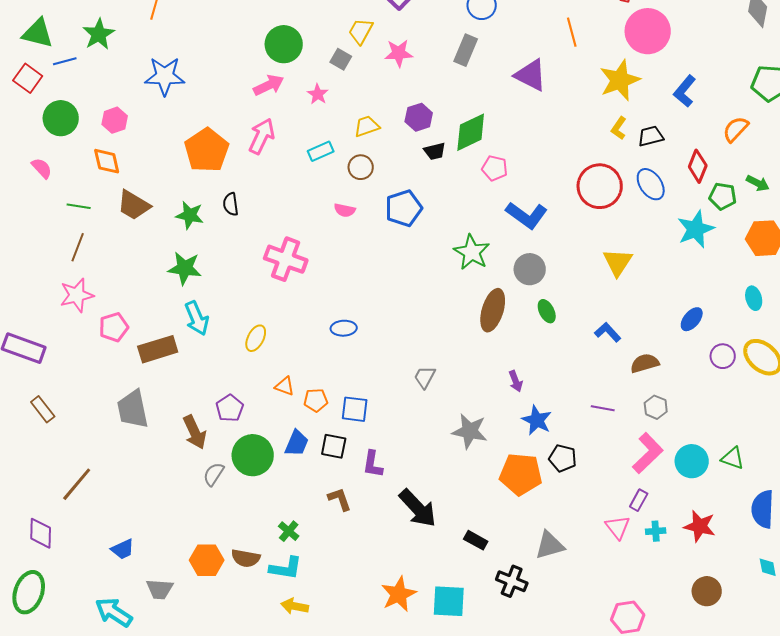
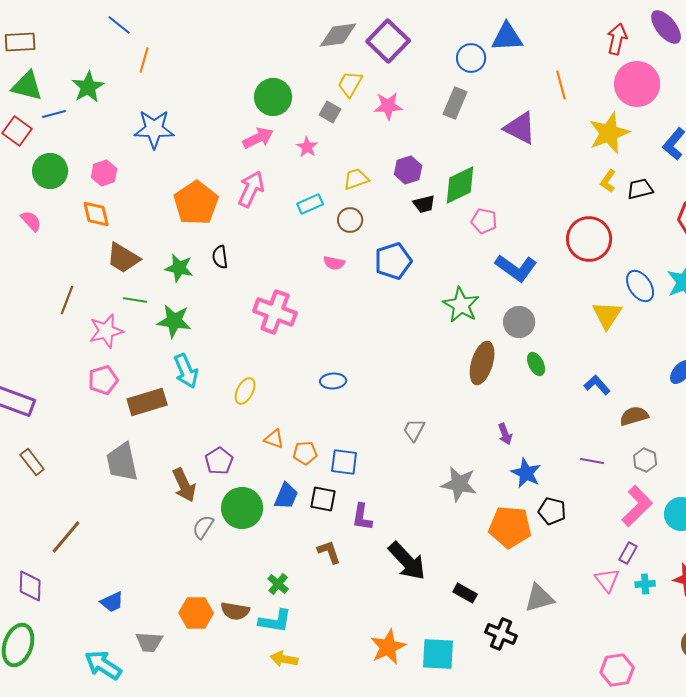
blue ellipse: (651, 184) -> (640, 286), moved
green line: (79, 206) -> (135, 300), moved
pink star: (77, 295) -> (106, 331), moved

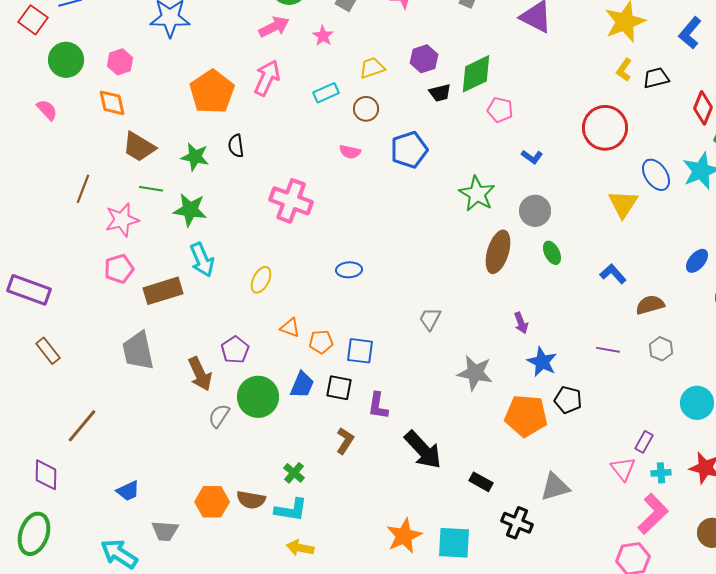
blue L-shape: (516, 268) -> (532, 157), size x0.5
pink L-shape: (637, 506) -> (653, 514), moved
brown L-shape: (329, 552) -> (345, 441), turned 52

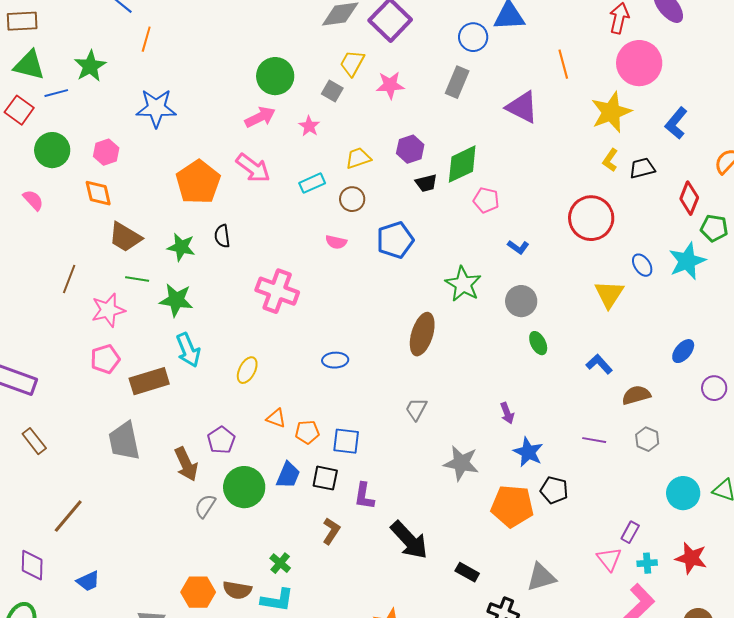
pink arrow: (267, 78) -> (253, 168), turned 102
blue ellipse: (656, 175) -> (642, 265), size x0.7
brown ellipse: (498, 252) -> (422, 334), moved
blue trapezoid: (128, 491) -> (88, 581), moved

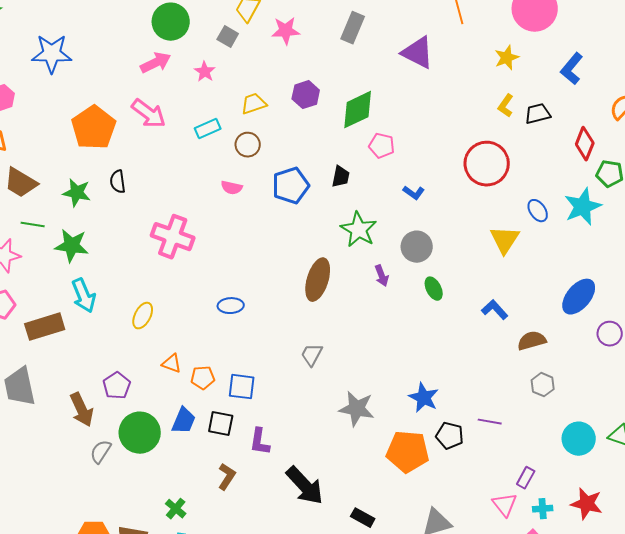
yellow star: (611, 112) -> (507, 58), size x0.6
black trapezoid: (426, 183) -> (341, 177), moved, turned -65
blue ellipse: (683, 351) -> (579, 297), size x1.5
purple arrow: (507, 413) -> (382, 276), moved
purple line: (594, 440) -> (490, 422), moved

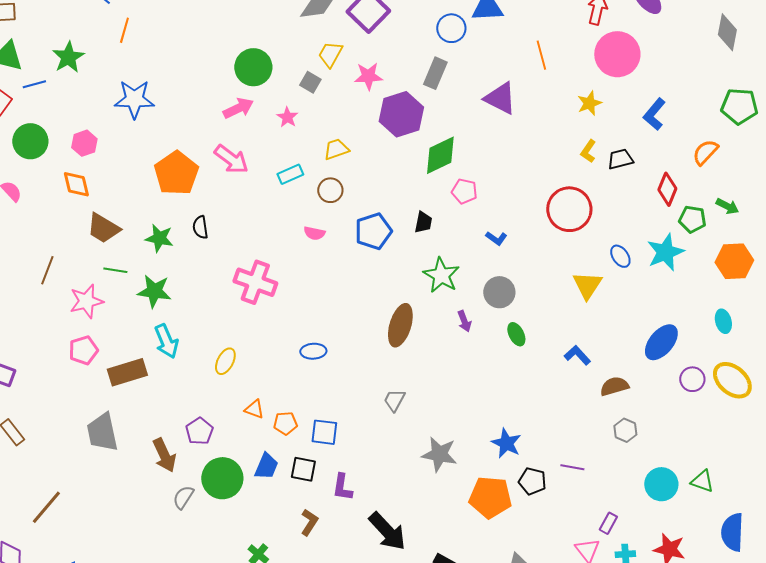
purple hexagon: (306, 95) -> (401, 114), moved, size x1.6

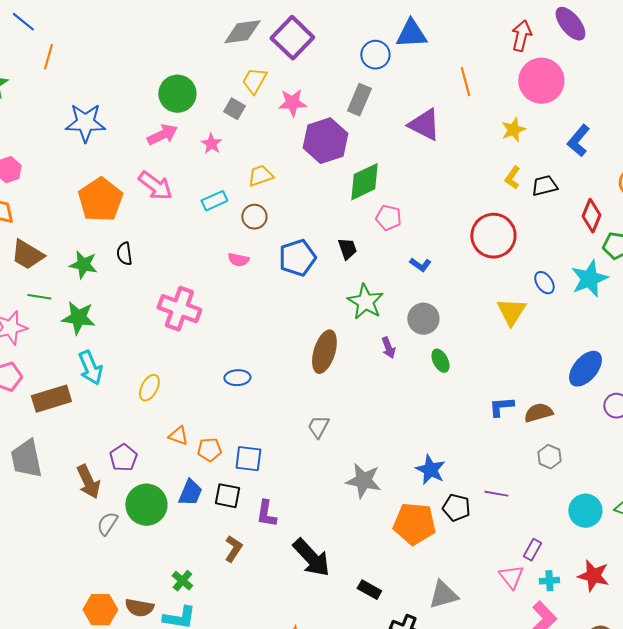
blue star: (134, 99) -> (85, 123), moved
black trapezoid: (423, 222) -> (347, 249), turned -30
blue L-shape: (577, 355) -> (501, 407), moved, turned -52

